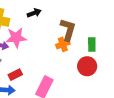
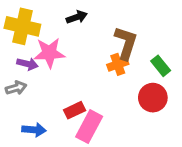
green rectangle: (92, 45) -> (161, 66), turned -40
red rectangle: (15, 75) -> (75, 110), moved

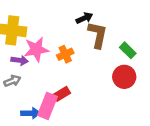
black arrow: (77, 17) -> (84, 18), moved
orange cross: (118, 64) -> (65, 54), moved
pink rectangle: (89, 127) -> (47, 106), moved

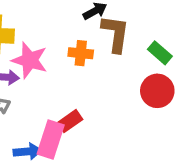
pink star: (36, 49) -> (30, 60), turned 30
orange cross: (65, 54) -> (81, 53), moved, turned 35

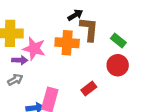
orange cross: (81, 53) -> (67, 43), size x1.5
red rectangle: (70, 121) -> (89, 89), moved

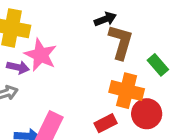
orange cross: (67, 43) -> (127, 91), moved
red circle: (118, 65) -> (147, 114), moved

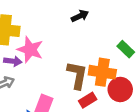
brown L-shape: (121, 42) -> (77, 75), moved

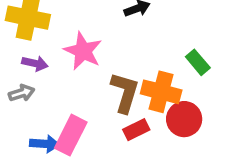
pink star: (30, 50) -> (83, 51), moved

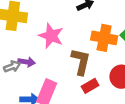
purple arrow: (35, 63) -> (27, 62), moved
orange cross: (161, 92) -> (104, 38), moved

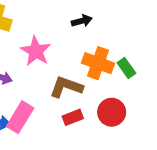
brown L-shape: (81, 62) -> (66, 87), turned -92

